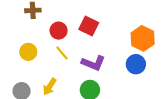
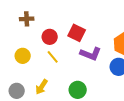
purple L-shape: (93, 63) -> (91, 54), moved

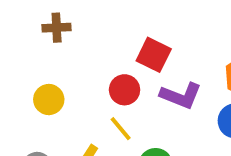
red circle: (50, 37) -> (125, 90), moved
yellow line: (53, 57) -> (121, 129), moved

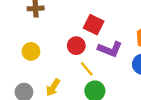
yellow line: (121, 129) -> (87, 69), moved

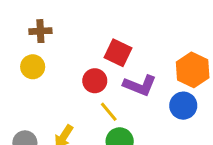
yellow circle: (31, 51) -> (33, 67), moved

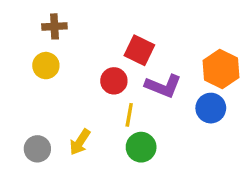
yellow line: (109, 112) -> (129, 115), turned 50

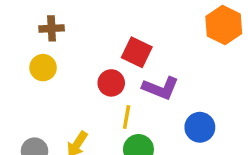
orange hexagon: (221, 69) -> (224, 25), moved
blue circle: (211, 108) -> (200, 127), moved

